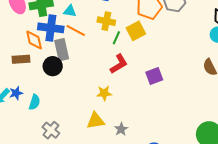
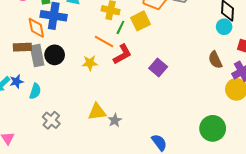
orange line: (76, 30) -> (104, 41), moved
gray rectangle: (62, 50) -> (37, 55), moved
purple square: (154, 76) -> (158, 67), turned -30
yellow star: (104, 93) -> (90, 63), moved
gray star: (121, 129) -> (115, 120), moved

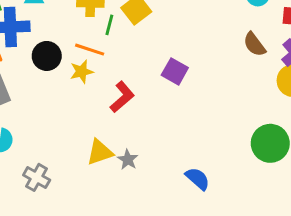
red L-shape: (122, 54) -> (122, 97), moved
black circle: (55, 55) -> (47, 56), moved
yellow star: (90, 63) -> (82, 72), moved

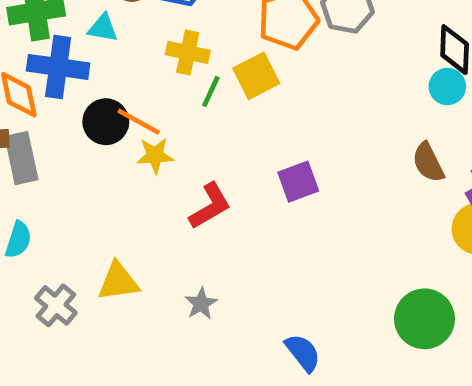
orange line: (90, 50) -> (139, 122), moved
purple square: (175, 71) -> (298, 182), turned 30
yellow triangle: (100, 152) -> (118, 282), moved

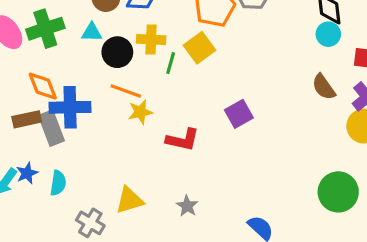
blue cross: (58, 67) -> (70, 107), moved
black circle: (106, 122) -> (117, 52), moved
red L-shape: (210, 206) -> (183, 140), turned 52

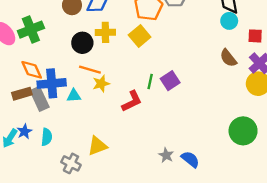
cyan triangle: (92, 32) -> (74, 96), moved
green line: (171, 63) -> (150, 82), moved
red L-shape: (183, 140) -> (132, 101), turned -35
gray star: (187, 206) -> (166, 155), moved

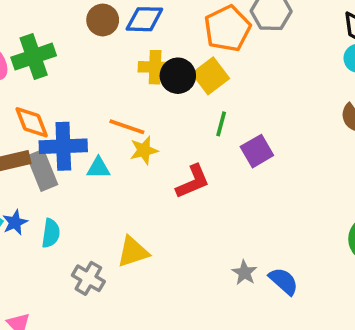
black circle: (82, 43) -> (178, 76), moved
green line: (150, 82) -> (221, 124), moved

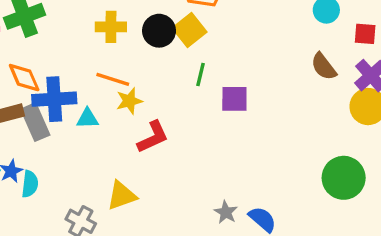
yellow cross: (155, 67) -> (111, 27), moved
purple square: (257, 151) -> (234, 99), turned 32
red L-shape: (193, 182) -> (153, 137), moved
cyan semicircle: (51, 233) -> (30, 184), moved

